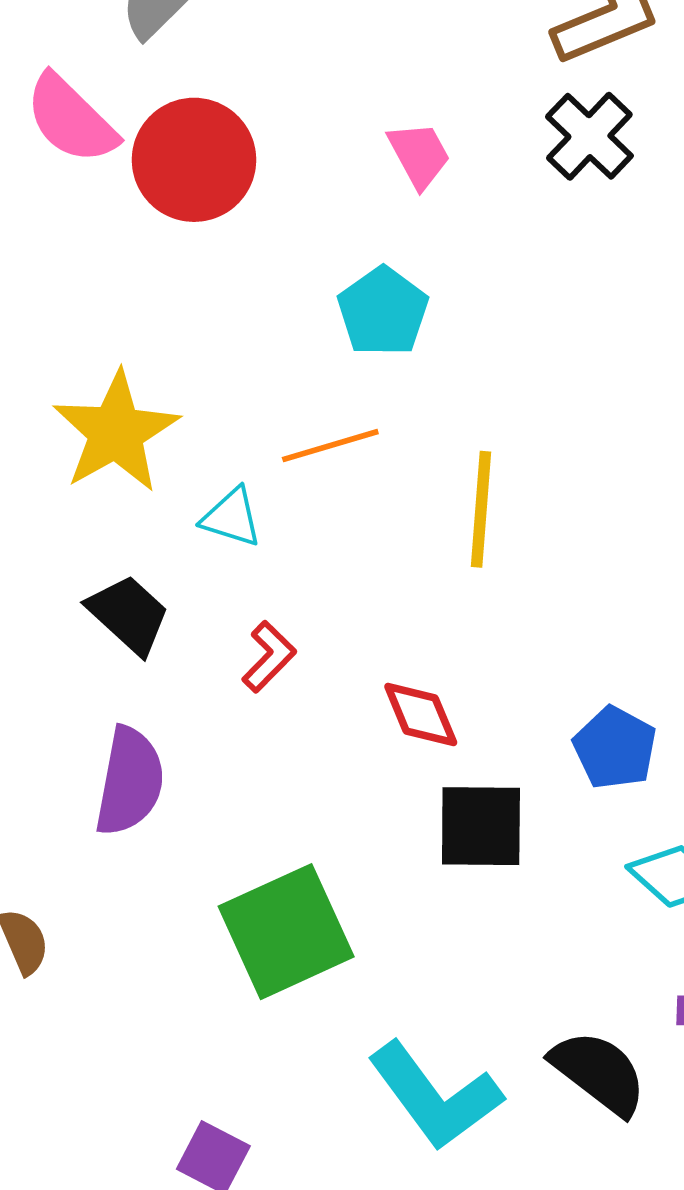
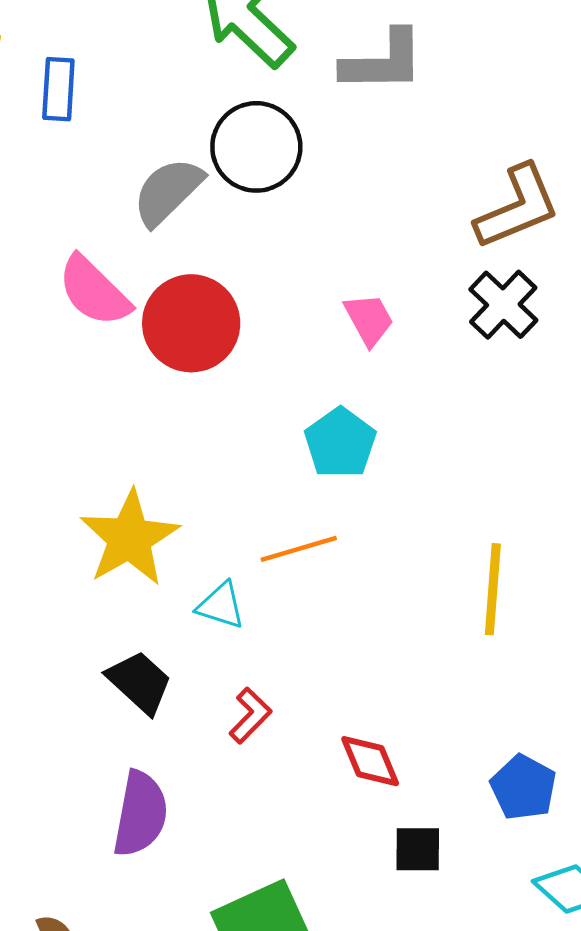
yellow line: (481, 509) -> (493, 589), moved
black square: (481, 826) -> (418, 849), size x0.7

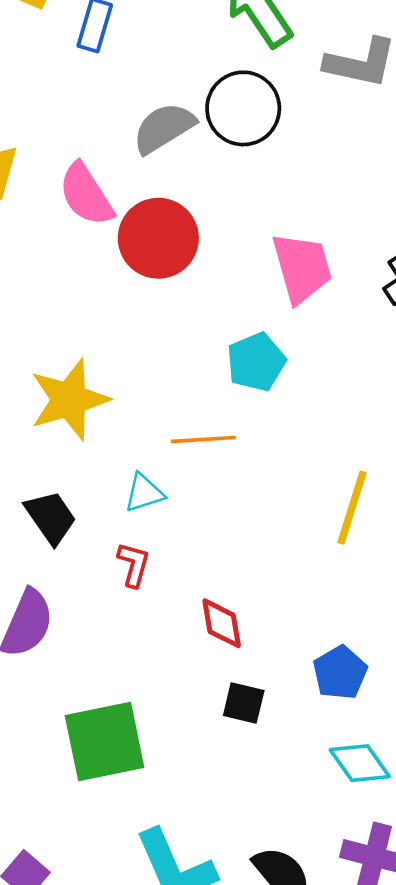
pink trapezoid: (369, 319) -> (302, 268), size x1.6
cyan triangle: (221, 606) -> (144, 493), moved, turned -48
red L-shape: (250, 716) -> (134, 565), turned -42

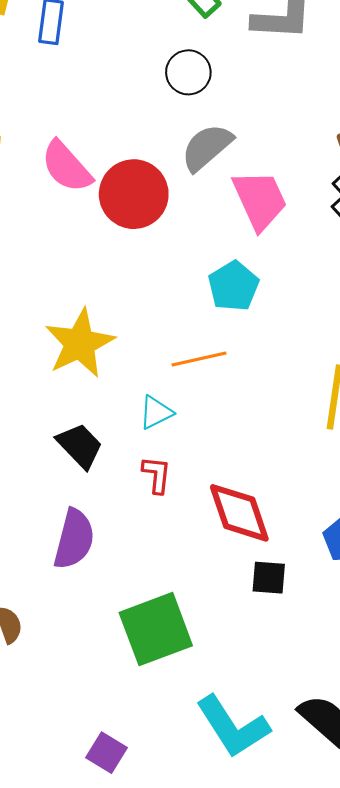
black circle: (243, 108) -> (188, 72), size x0.7
gray semicircle: (164, 128) -> (207, 147), moved
red diamond: (222, 623) -> (239, 513), size x1.5

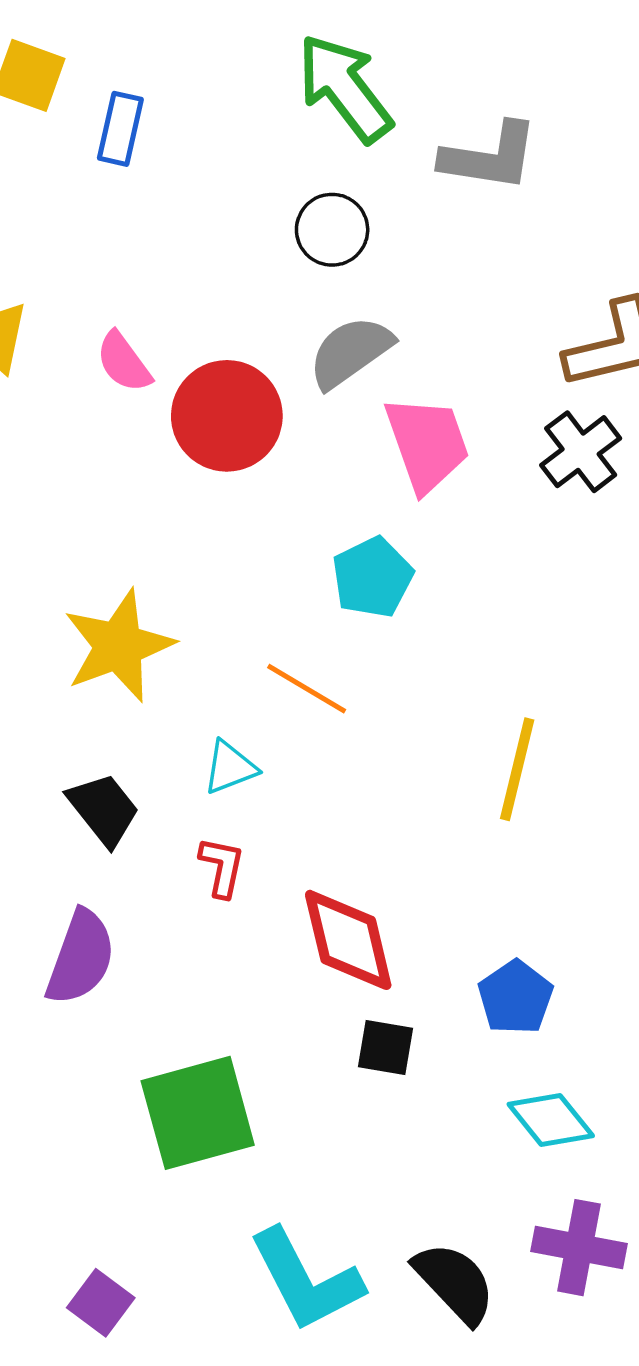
pink semicircle: (66, 167) -> (124, 362), size x0.7
orange line: (199, 359) -> (307, 689), turned 38

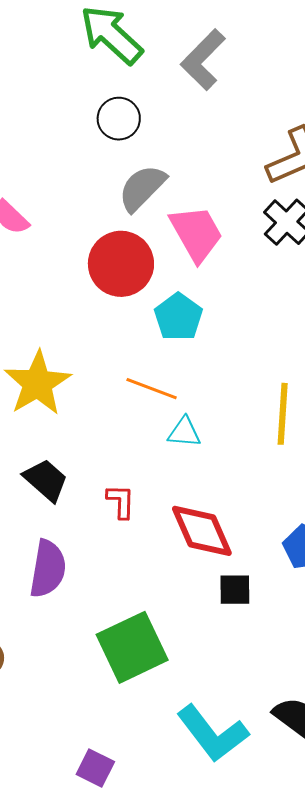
gray L-shape: (490, 157) -> (203, 60), turned 136
red circle: (227, 416) -> (121, 264), moved
cyan triangle: (230, 767) -> (184, 432), moved, turned 36

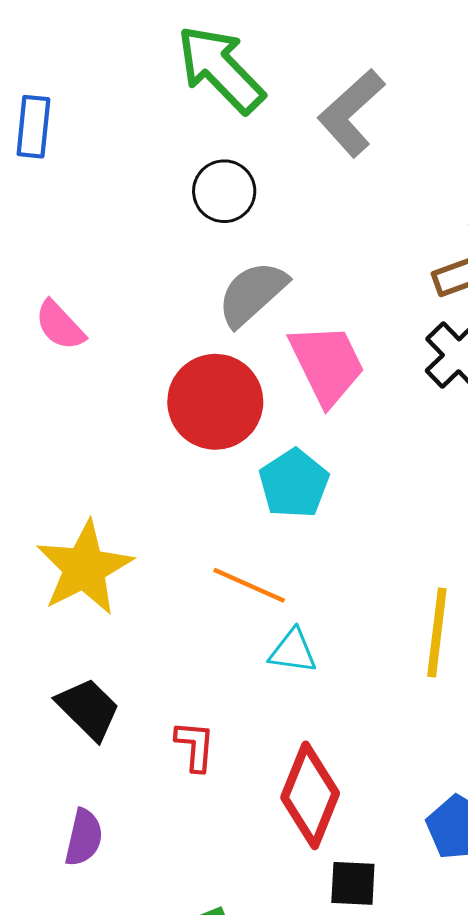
red diamond: (202, 531) -> (310, 795), turned 42
purple semicircle: (48, 569) -> (84, 837), size x0.7

